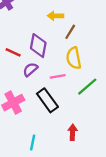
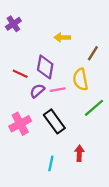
brown line: (70, 32) -> (93, 53), moved
pink line: (58, 76) -> (58, 90), moved
cyan line: (33, 143) -> (51, 163), moved

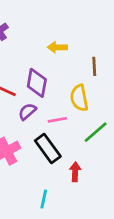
brown line: (93, 53) -> (94, 66), turned -35
pink line: (58, 90) -> (57, 120), moved
red arrow: (79, 153) -> (75, 172), moved

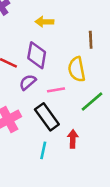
yellow arrow: (57, 47) -> (44, 22), moved
cyan line: (44, 199) -> (43, 150), moved

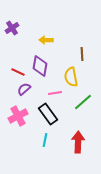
purple semicircle: (28, 82) -> (24, 89), moved
red arrow: (73, 139) -> (78, 142), moved, size x1.5

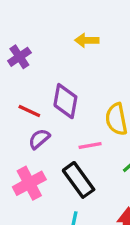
purple cross: (12, 28) -> (19, 57), moved
yellow arrow: (46, 40) -> (87, 40), moved

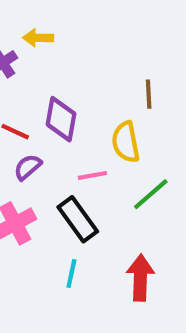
yellow arrow: (87, 40) -> (38, 38), moved

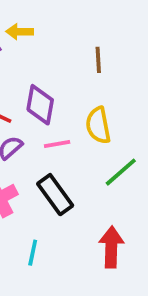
brown line: (149, 94) -> (98, 60), moved
pink line: (92, 175) -> (57, 144), moved
cyan line: (71, 273) -> (33, 253), moved

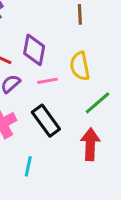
red arrow: (111, 247) -> (90, 144), moved

